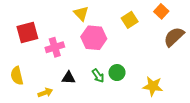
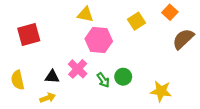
yellow triangle: (81, 14) -> (85, 14), turned -35
pink cross: (55, 47) -> (78, 69), moved, turned -30
black triangle: (69, 78) -> (52, 77), moved

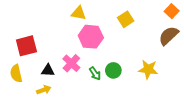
orange square: (170, 12) -> (172, 11), moved
red square: (29, 34) -> (26, 46), moved
yellow star: (161, 91) -> (148, 69), moved

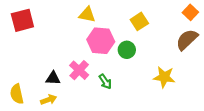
red square: (26, 46) -> (22, 20), moved
green circle: (113, 70) -> (127, 50), moved
yellow semicircle: (16, 73) -> (17, 94), moved

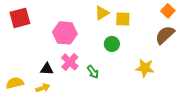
yellow triangle: (87, 15) -> (102, 13), moved, turned -42
yellow square: (139, 21) -> (123, 19), turned 35
pink hexagon: (101, 41) -> (65, 33), moved
yellow semicircle: (17, 94) -> (15, 83), turned 90

